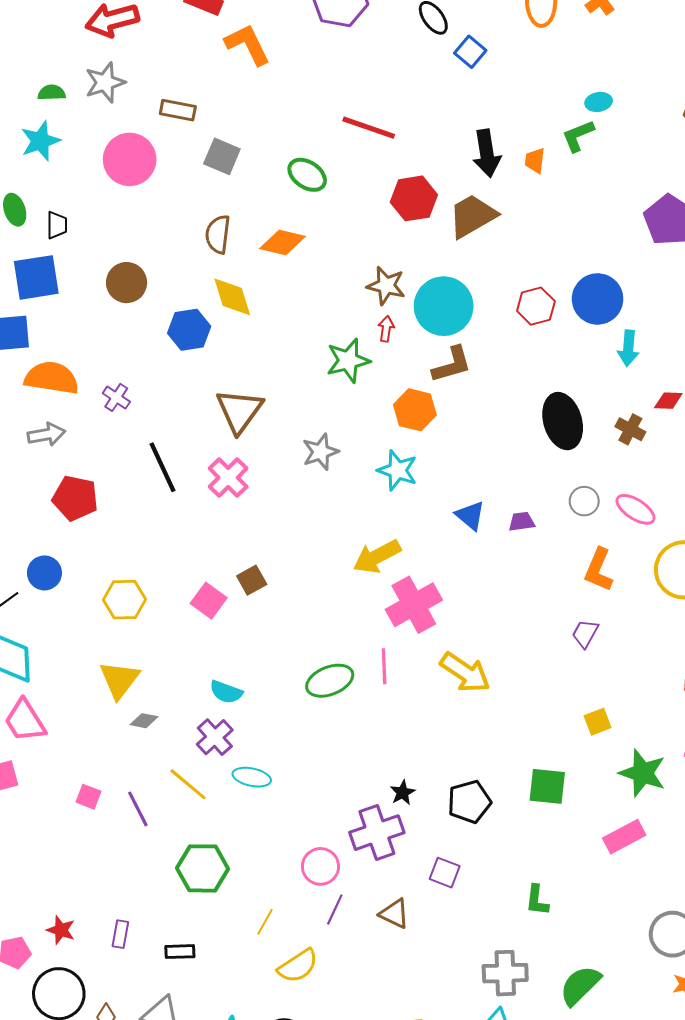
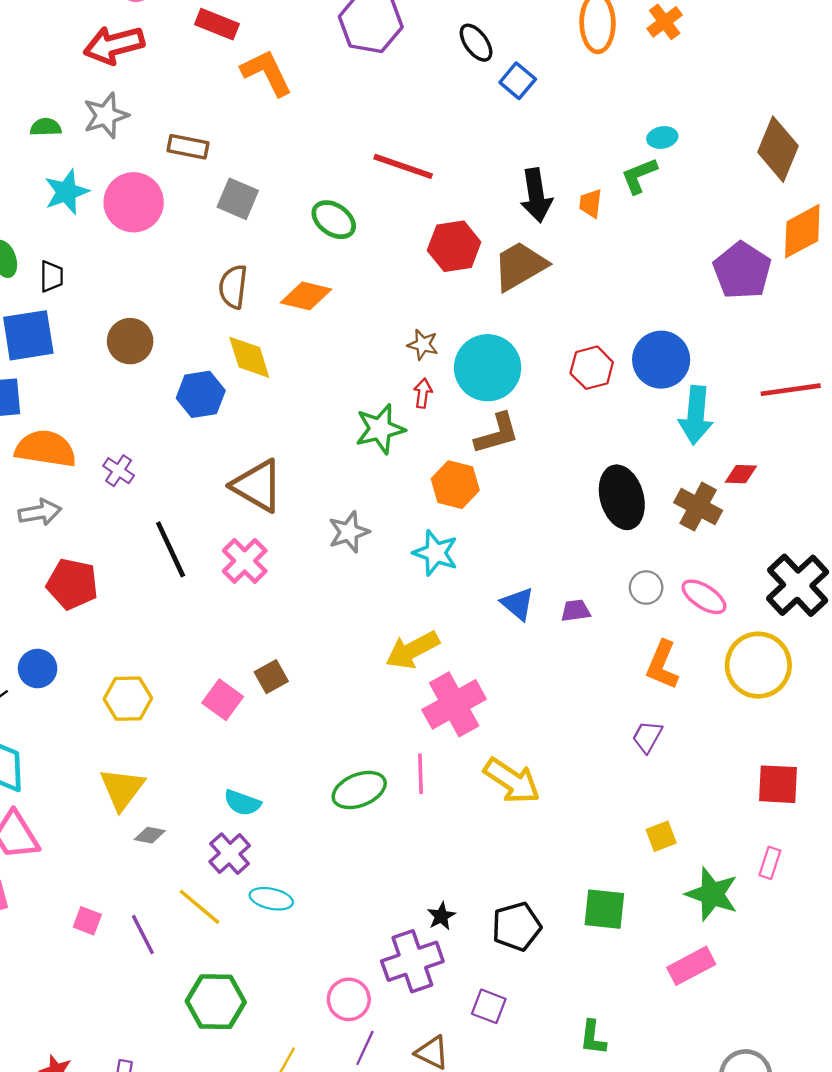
cyan star: (40, 141) -> (66, 192), moved
brown star: (386, 286) -> (423, 345), size x0.7
cyan arrow: (628, 348) -> (696, 415), size x1.4
brown triangle: (239, 411) -> (257, 486), turned -36
brown cross: (630, 429) -> (698, 507), size x1.4

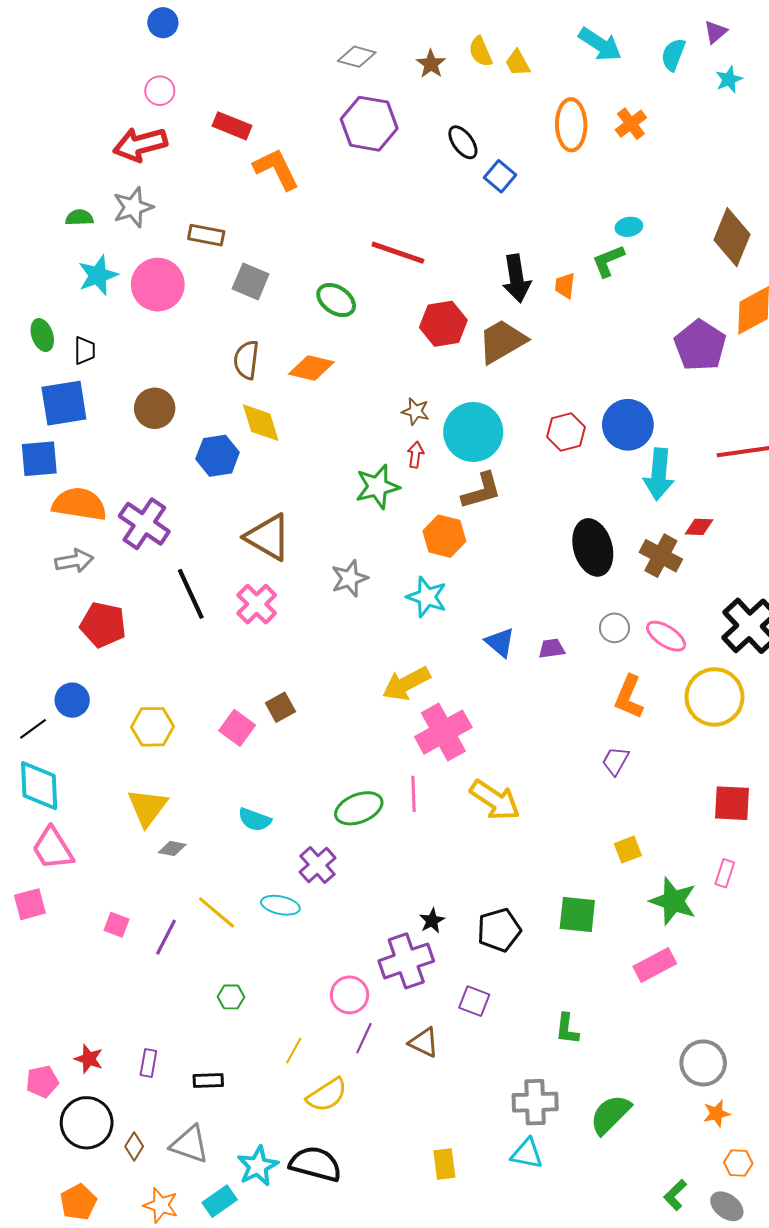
purple cross: (119, 471) -> (144, 524), size x1.8
purple cross: (230, 854) -> (318, 865), moved
purple line: (143, 935) -> (166, 937), turned 54
green hexagon: (216, 1002) -> (231, 997), size x0.5

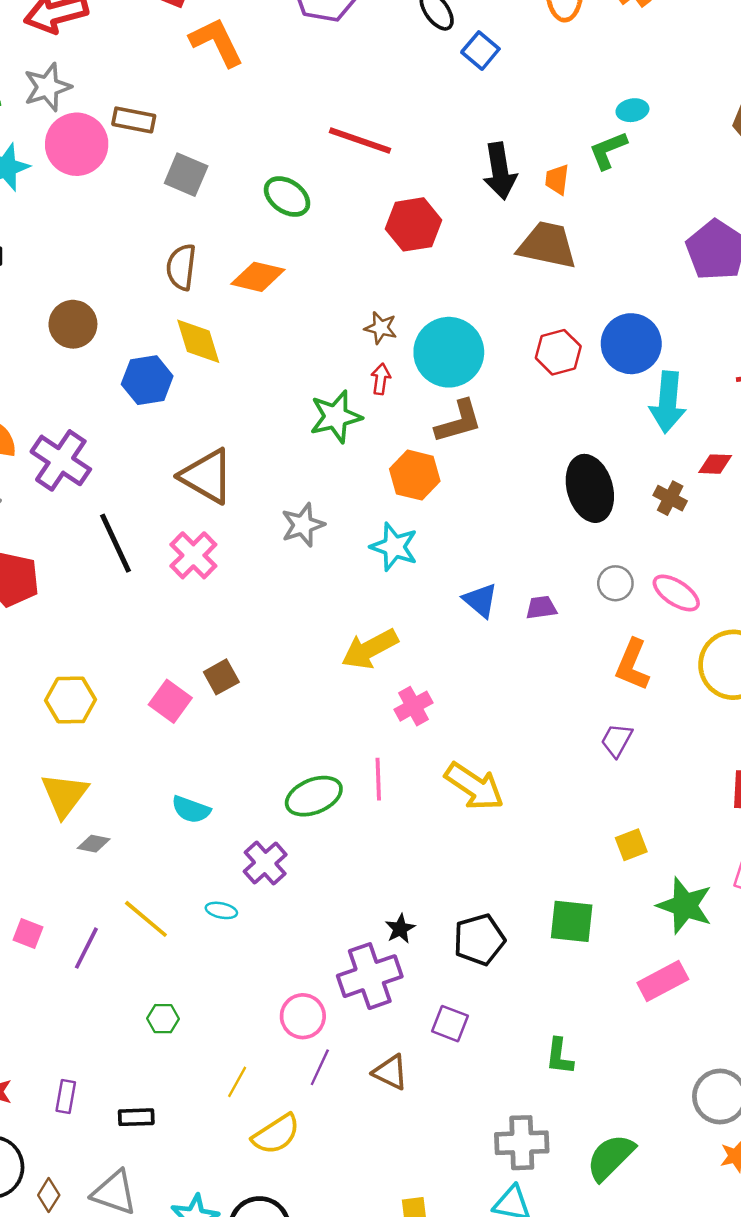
pink circle: (158, 285) -> (77, 144), moved
brown trapezoid: (502, 341) -> (547, 245), moved, turned 42
brown cross: (661, 556) -> (670, 498), size x0.7
pink cross: (443, 732) -> (414, 706), size x0.6
cyan ellipse: (280, 905) -> (221, 910), size x0.7

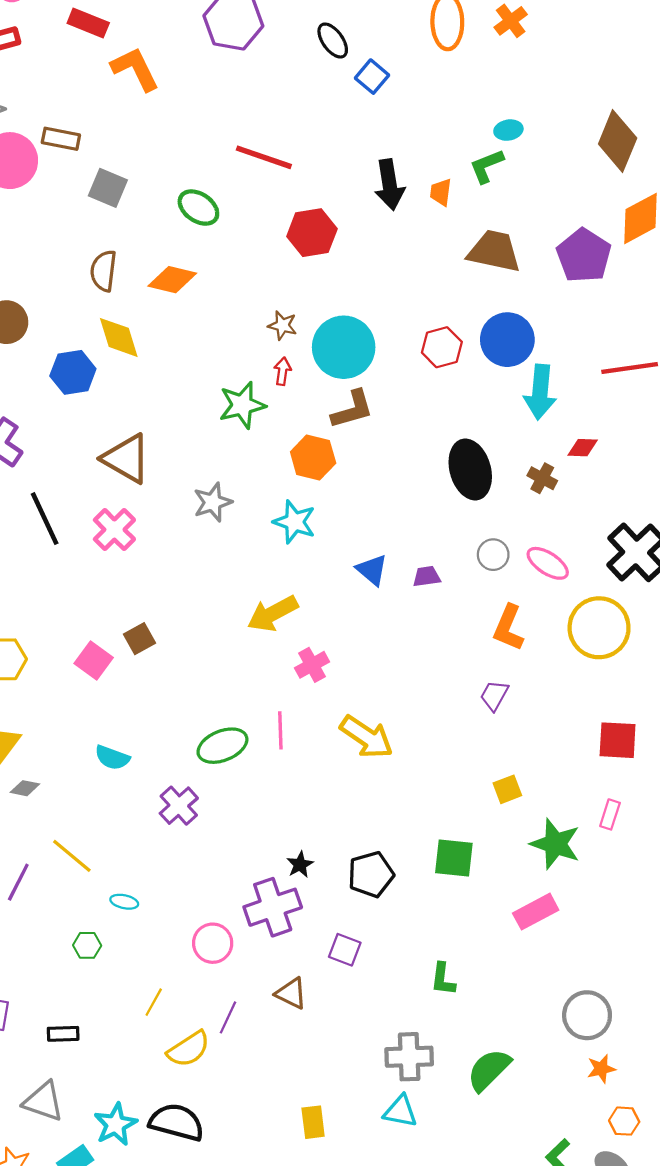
brown trapezoid: (547, 245) -> (494, 251), moved
cyan ellipse: (221, 910) -> (124, 902), moved
purple line: (320, 1067) -> (228, 1017), moved

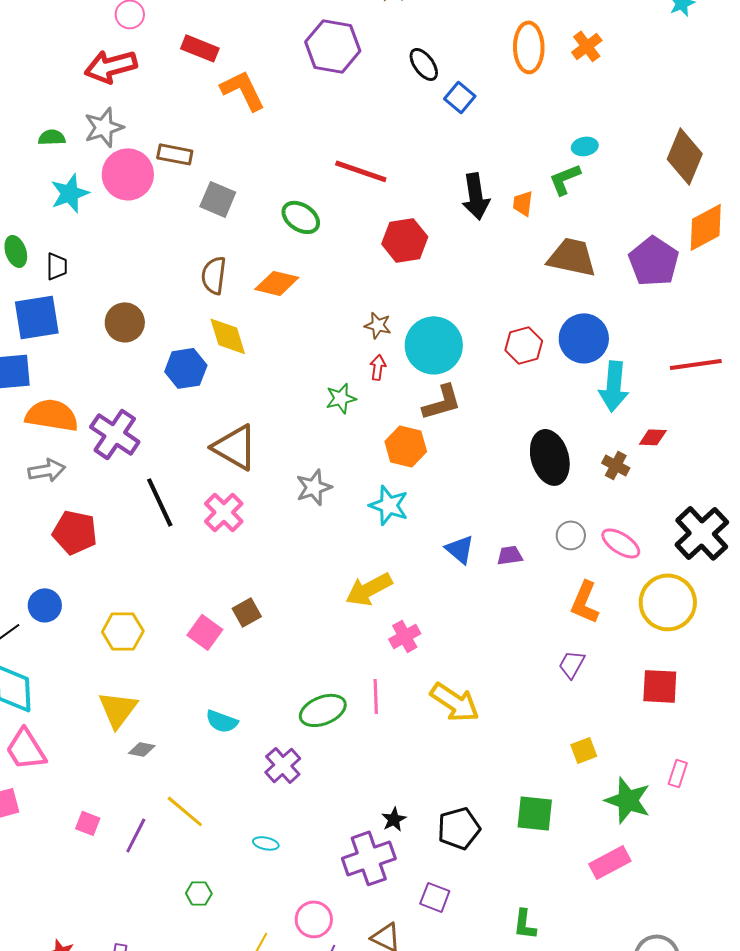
green star: (242, 405) -> (341, 398), size x0.7
red square: (618, 740) -> (660, 686), moved
cyan ellipse: (124, 902) -> (266, 843), moved
pink circle: (213, 943) -> (314, 919), moved

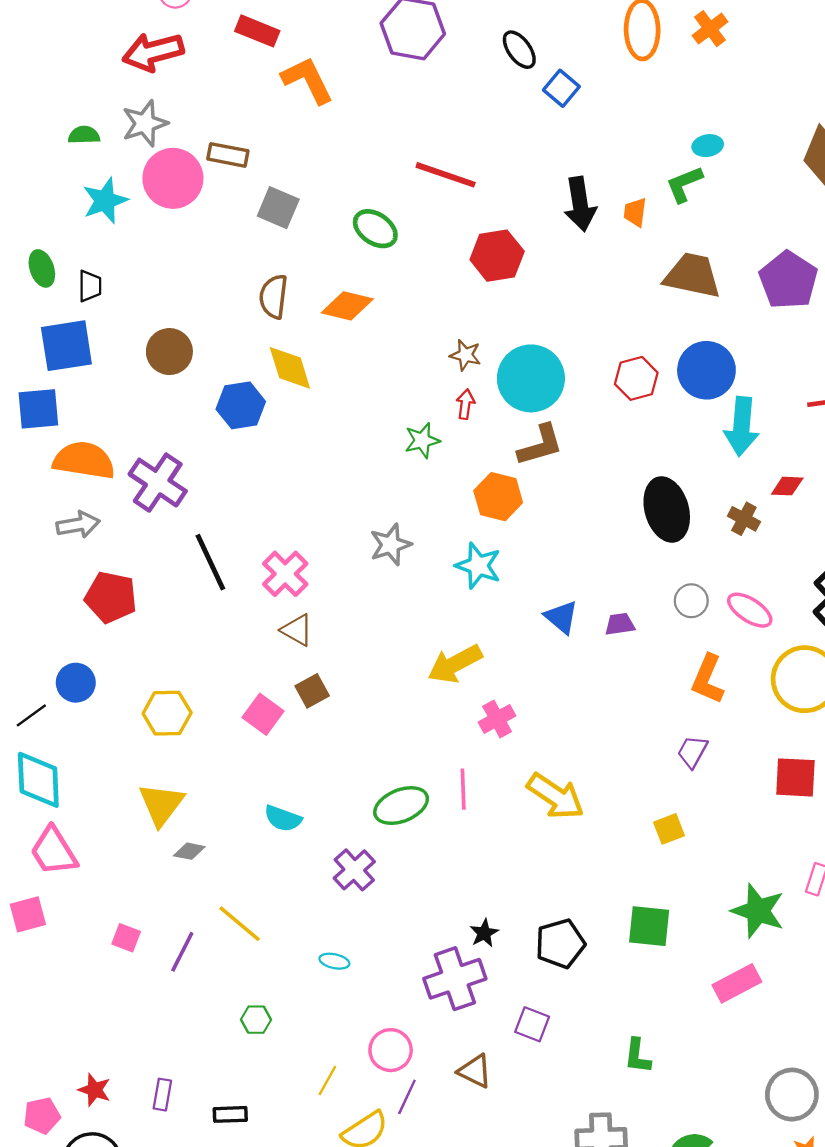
brown triangle: (235, 447) -> (297, 630), moved, size x0.6
yellow square: (584, 750) -> (669, 829), moved

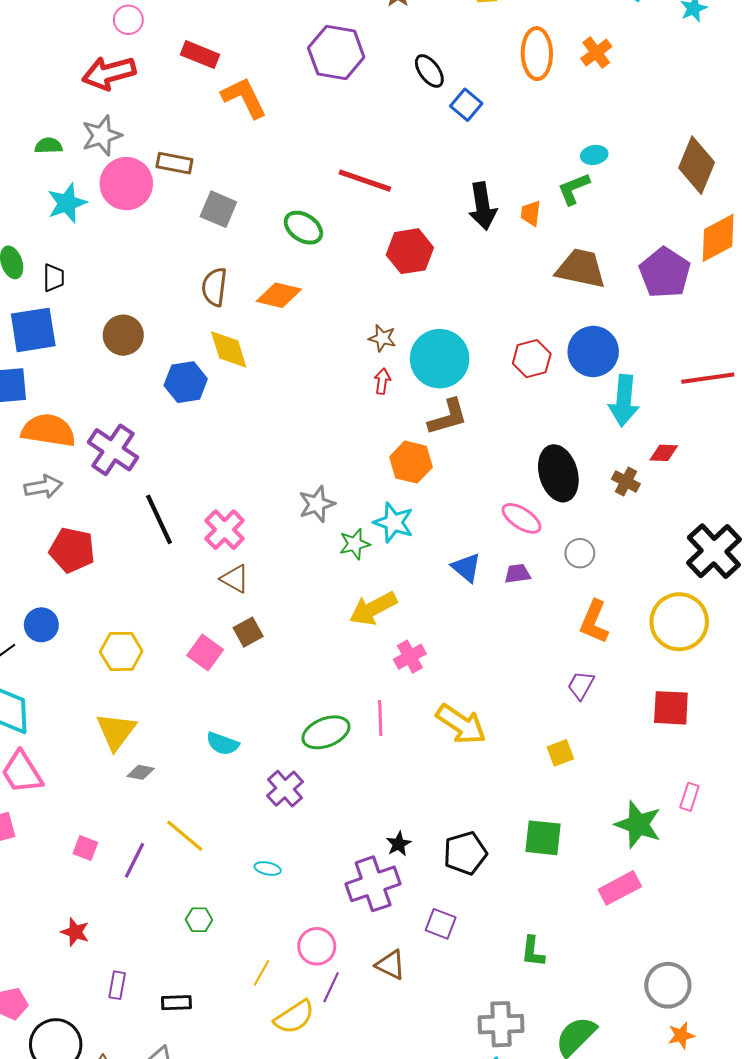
green star: (422, 440) -> (355, 544), moved
pink ellipse: (750, 610) -> (522, 518), moved
red star: (95, 1090) -> (75, 932), moved

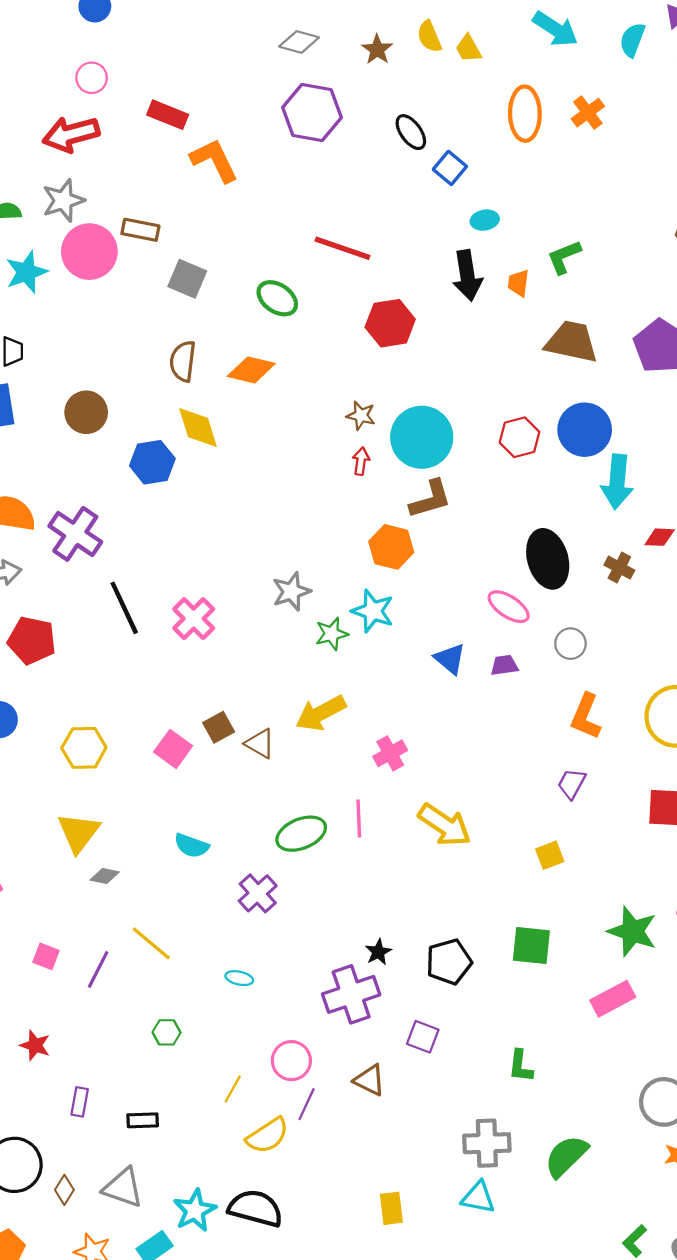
cyan ellipse: (594, 155) -> (485, 220), moved
brown triangle: (235, 579) -> (260, 744), moved
yellow arrow: (373, 608) -> (321, 713), moved

